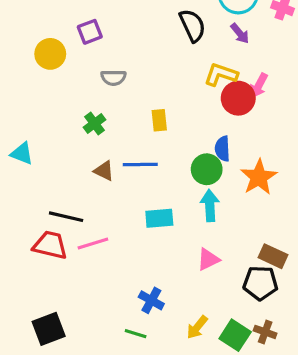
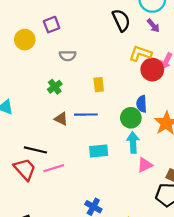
red trapezoid: (50, 245) -> (25, 169), turned 35
pink triangle: (208, 259) -> (145, 165), moved

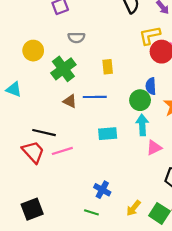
yellow circle: (25, 40) -> (33, 51), moved
yellow L-shape: (140, 54) -> (150, 35), turned -30
green cross: (55, 87) -> (63, 69), size x1.6

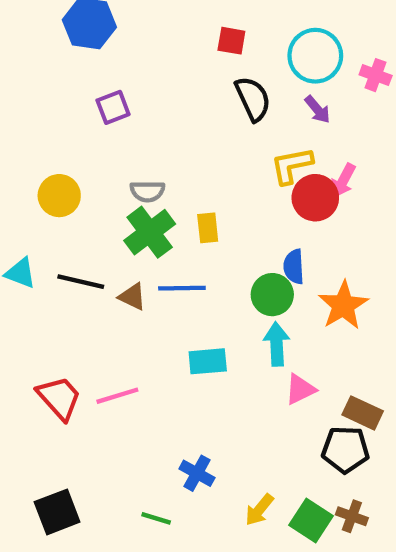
gray semicircle: (76, 38) -> (147, 191), moved
green cross: (63, 69) -> (150, 232), moved
black line: (44, 133) -> (81, 282), moved
green line: (91, 212) -> (156, 518), moved

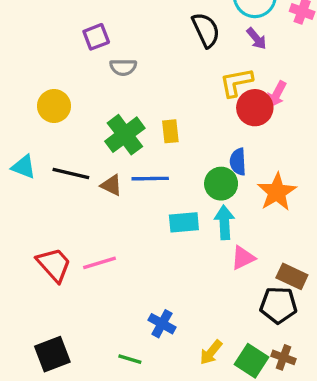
gray semicircle: (147, 191) -> (123, 67), moved
cyan rectangle: (208, 361) -> (184, 222), moved

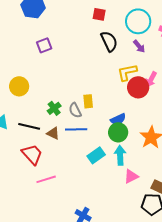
gray semicircle: (123, 67) -> (75, 110), moved, turned 63
green cross: (125, 135) -> (54, 108), moved, size x0.6
blue semicircle: (238, 162) -> (118, 119), moved, turned -112
cyan rectangle: (184, 222) -> (96, 155), turned -30
red trapezoid: (54, 265) -> (32, 154), moved

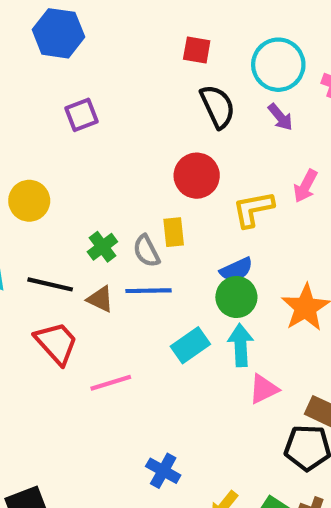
yellow L-shape: (127, 72) -> (253, 209), moved
red circle: (138, 87) -> (197, 176), moved
pink line: (46, 179) -> (111, 383), moved

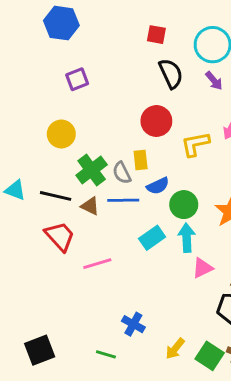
yellow circle: (29, 201) -> (61, 134), moved
green cross: (102, 247) -> (92, 170), size x1.5
blue semicircle: (236, 270) -> (158, 186), moved

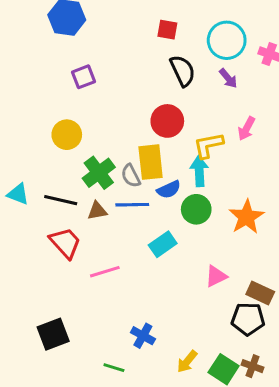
yellow rectangle: (141, 160) -> (151, 162), size x1.6
brown triangle: (90, 206) -> (97, 211), turned -36
cyan arrow: (187, 238) -> (199, 171), moved
black square: (40, 350) -> (53, 334), moved

